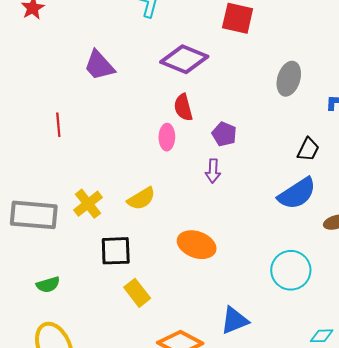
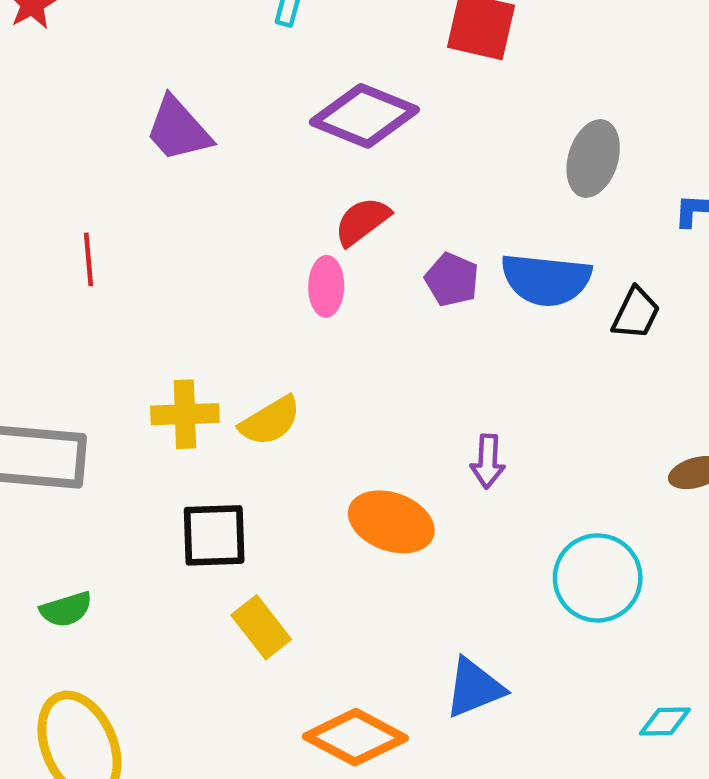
red semicircle: (183, 107) -> (362, 221), turned 68
purple arrow: (213, 171) -> (488, 461), moved
blue semicircle: (297, 193) -> (546, 280), moved, turned 39
yellow cross: (88, 204) -> (185, 414), moved, turned 36

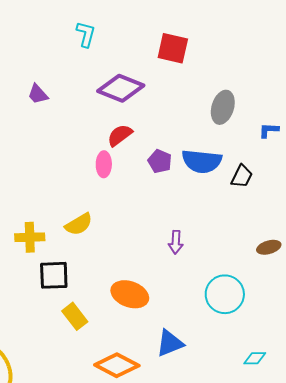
purple trapezoid: (178, 129) -> (38, 94), size x0.7
yellow cross: (185, 414) -> (30, 237), moved
orange ellipse: (391, 522) -> (130, 294), moved

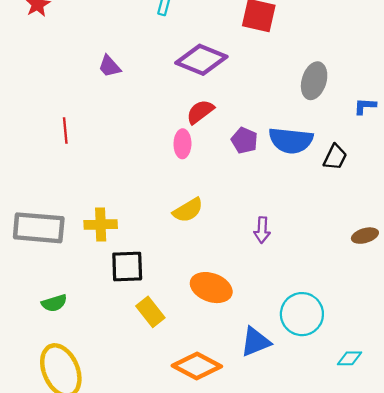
yellow semicircle: (79, 224) -> (188, 210), moved
cyan circle: (225, 294) -> (302, 314), moved

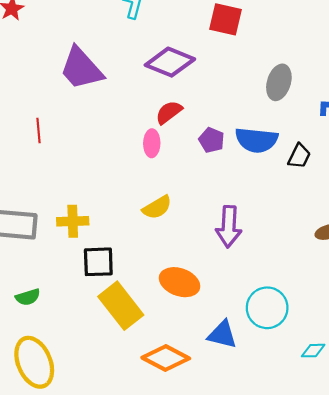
purple trapezoid: (109, 66) -> (81, 68), size x2.0
purple arrow: (262, 230) -> (229, 227), size x1.6
yellow rectangle: (150, 312) -> (121, 306), size x1.6
blue triangle: (255, 342) -> (222, 335), turned 36

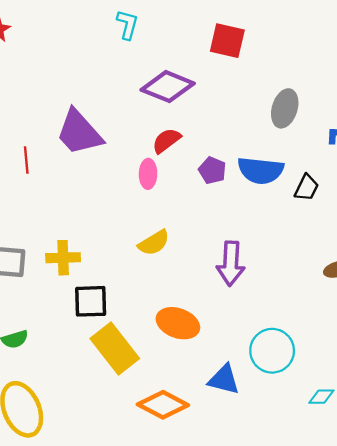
purple trapezoid: (81, 68) -> (79, 133), moved

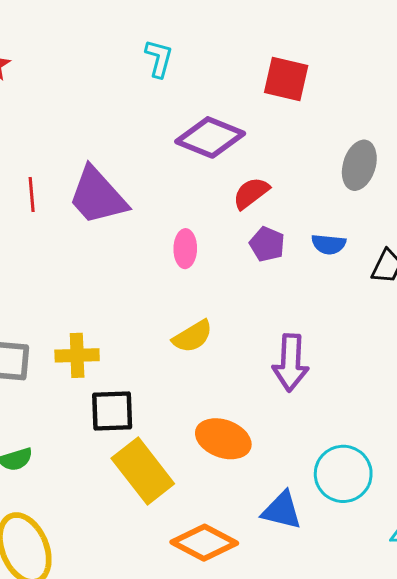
red semicircle: (166, 141) -> (251, 193), moved
red line: (26, 160) -> (32, 195), moved
blue semicircle: (261, 170) -> (329, 244), size x0.6

